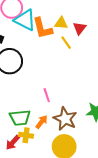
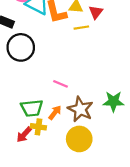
yellow line: (66, 43) -> (81, 28), turned -64
pink line: (47, 95) -> (60, 84), turned -48

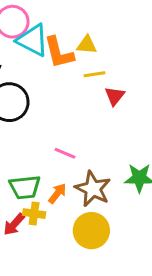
red triangle: (96, 12) -> (115, 96), moved

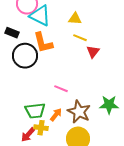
orange L-shape: (59, 53) -> (43, 43), moved
yellow line: (94, 74) -> (80, 38), turned 32

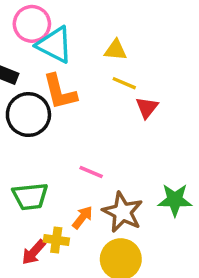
green trapezoid: (35, 111) -> (30, 196), moved

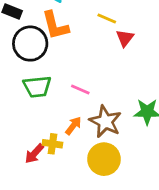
green trapezoid: (30, 196) -> (37, 87), moved

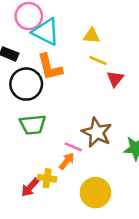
pink line: (80, 89) -> (73, 147), moved
brown star: (105, 122) -> (97, 132), moved

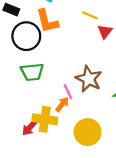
pink line: (73, 147) -> (68, 92), turned 42
yellow cross: (47, 178) -> (45, 119), size x1.5

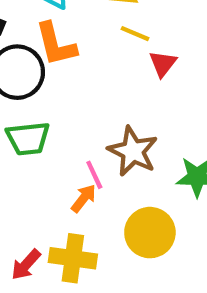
yellow cross: (45, 119) -> (73, 258), moved
red arrow: (30, 127) -> (26, 265), moved
yellow circle: (88, 132) -> (150, 233), moved

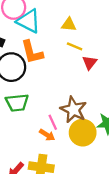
orange arrow: (84, 198) -> (47, 135), turned 84
yellow circle: (150, 233) -> (83, 133), moved

